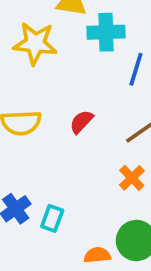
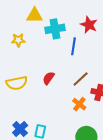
yellow star: (35, 43) -> (18, 40), size x0.6

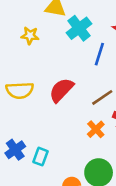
cyan cross: (55, 29) -> (79, 28), turned -36
red semicircle: (49, 78) -> (61, 90), size x1.5

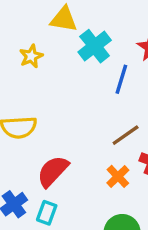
yellow star: (30, 36) -> (31, 56), turned -30
red semicircle: (61, 90) -> (53, 171), moved

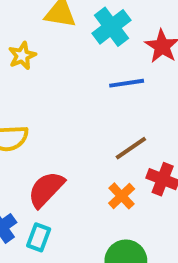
cyan cross: (95, 46) -> (112, 27), moved
blue line: (121, 79) -> (127, 83), turned 64

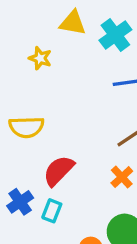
yellow star: (22, 56) -> (40, 58), turned -30

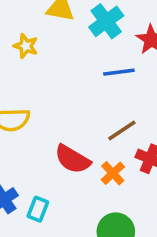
red semicircle: (59, 171) -> (72, 159), moved, turned -104

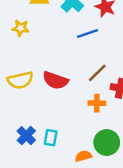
red semicircle: (72, 159) -> (55, 80), moved
orange cross: (113, 173) -> (97, 103), turned -35

